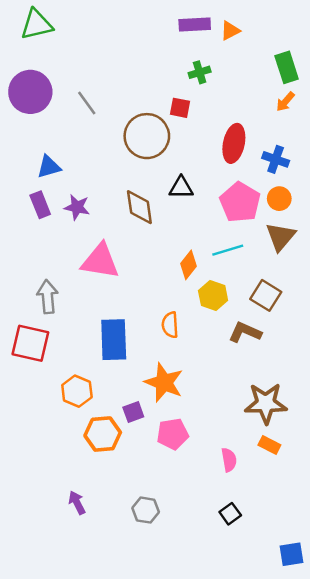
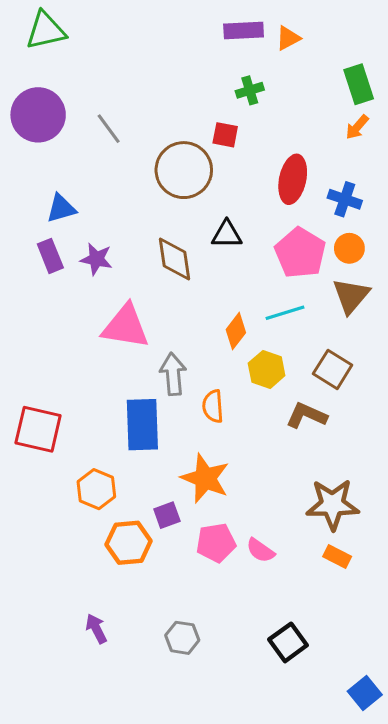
gray arrow: (47, 297) -> (173, 374), moved
pink semicircle: (229, 460) -> (260, 550), moved, turned 135
black square: (230, 514) -> (288, 642), size x1.4
blue square: (292, 554) -> (365, 693), turned -30

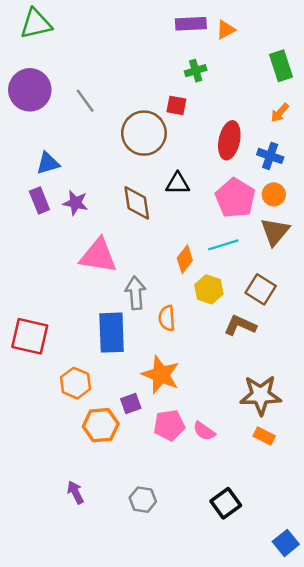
orange arrow: (357, 127) -> (280, 113), moved

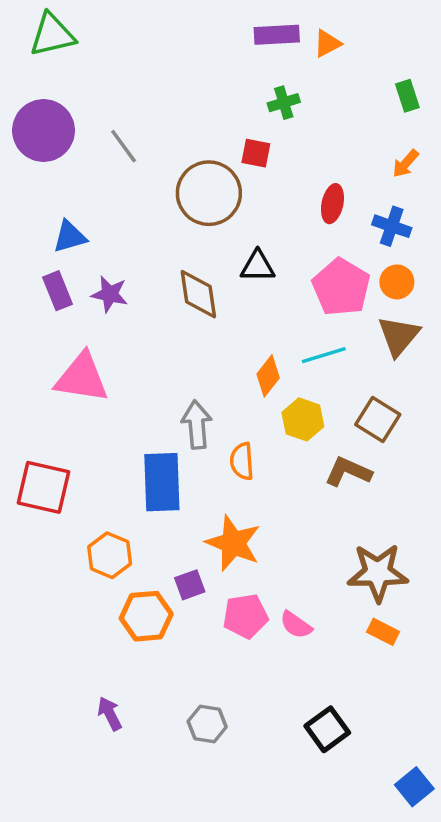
green rectangle: (281, 66) -> (407, 96), size x0.7
red ellipse: (229, 140) -> (332, 204), size x0.7
pink triangle: (98, 256) -> (82, 378), moved

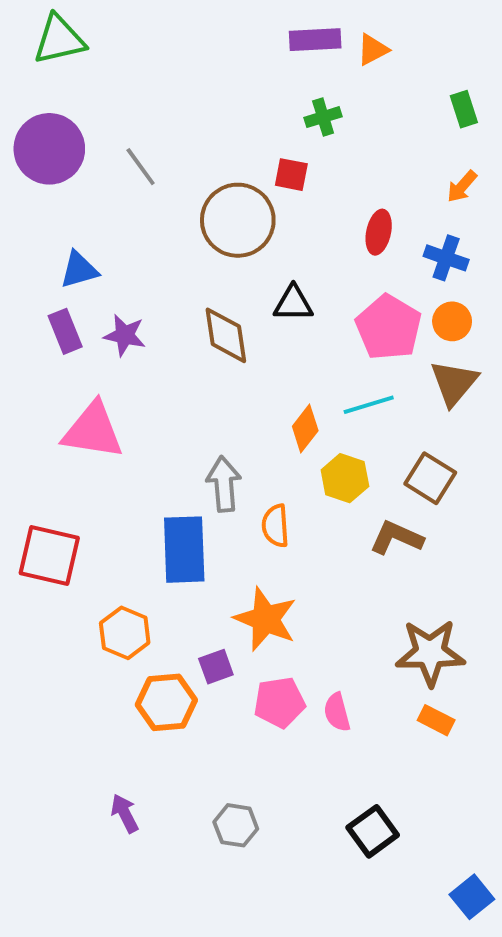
pink semicircle: (296, 625) -> (337, 712), turned 40

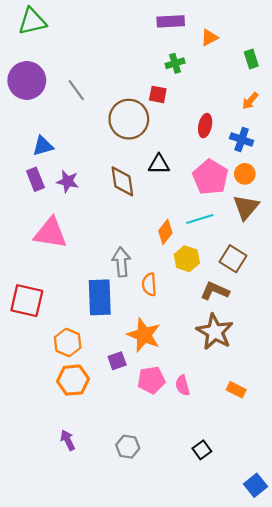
orange triangle: (373, 50) -> (209, 37), moved
brown star: (430, 653) -> (215, 332), moved, turned 30
orange hexagon: (166, 702) -> (73, 380), moved
black square: (373, 831) -> (202, 450), size x0.7

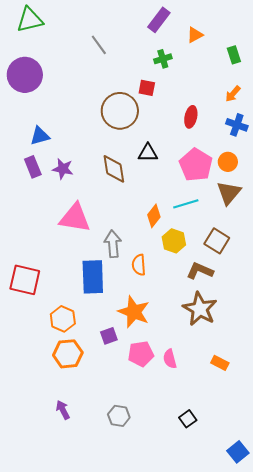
purple rectangle: (171, 21) -> (159, 20), turned -50
gray line: (76, 90) -> (99, 45), moved
blue cross: (242, 140) -> (237, 125), moved
pink triangle: (50, 233) -> (75, 218), moved

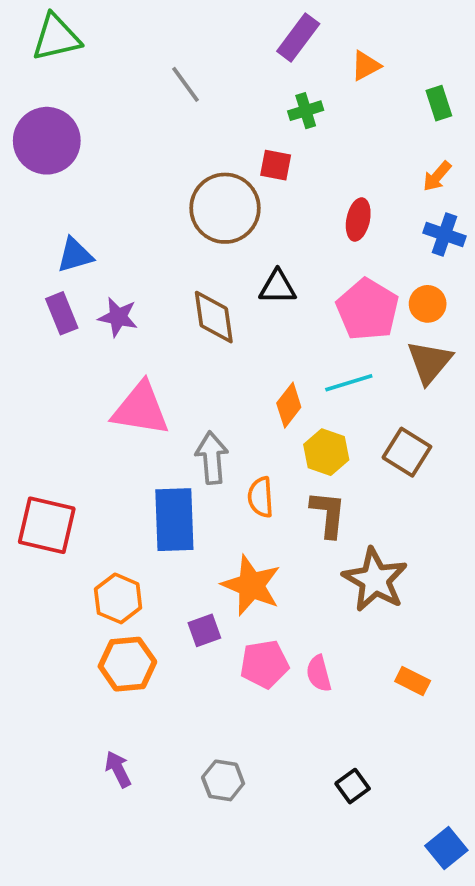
brown L-shape: (200, 271) -> (328, 514), moved, turned 72

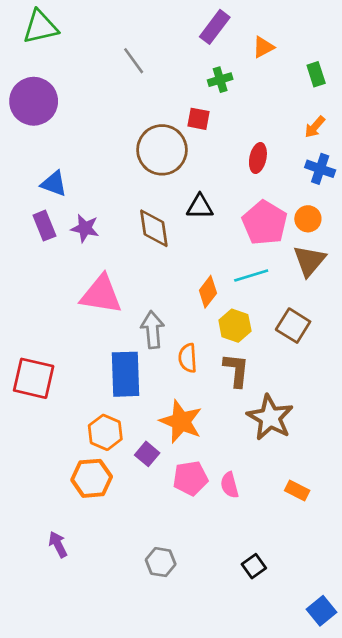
blue triangle: (75, 255) -> (54, 184), turned 36
orange hexagon: (118, 598) -> (105, 432), moved
purple square: (204, 630) -> (147, 454), turned -30
purple arrow: (118, 769) -> (58, 544), moved

